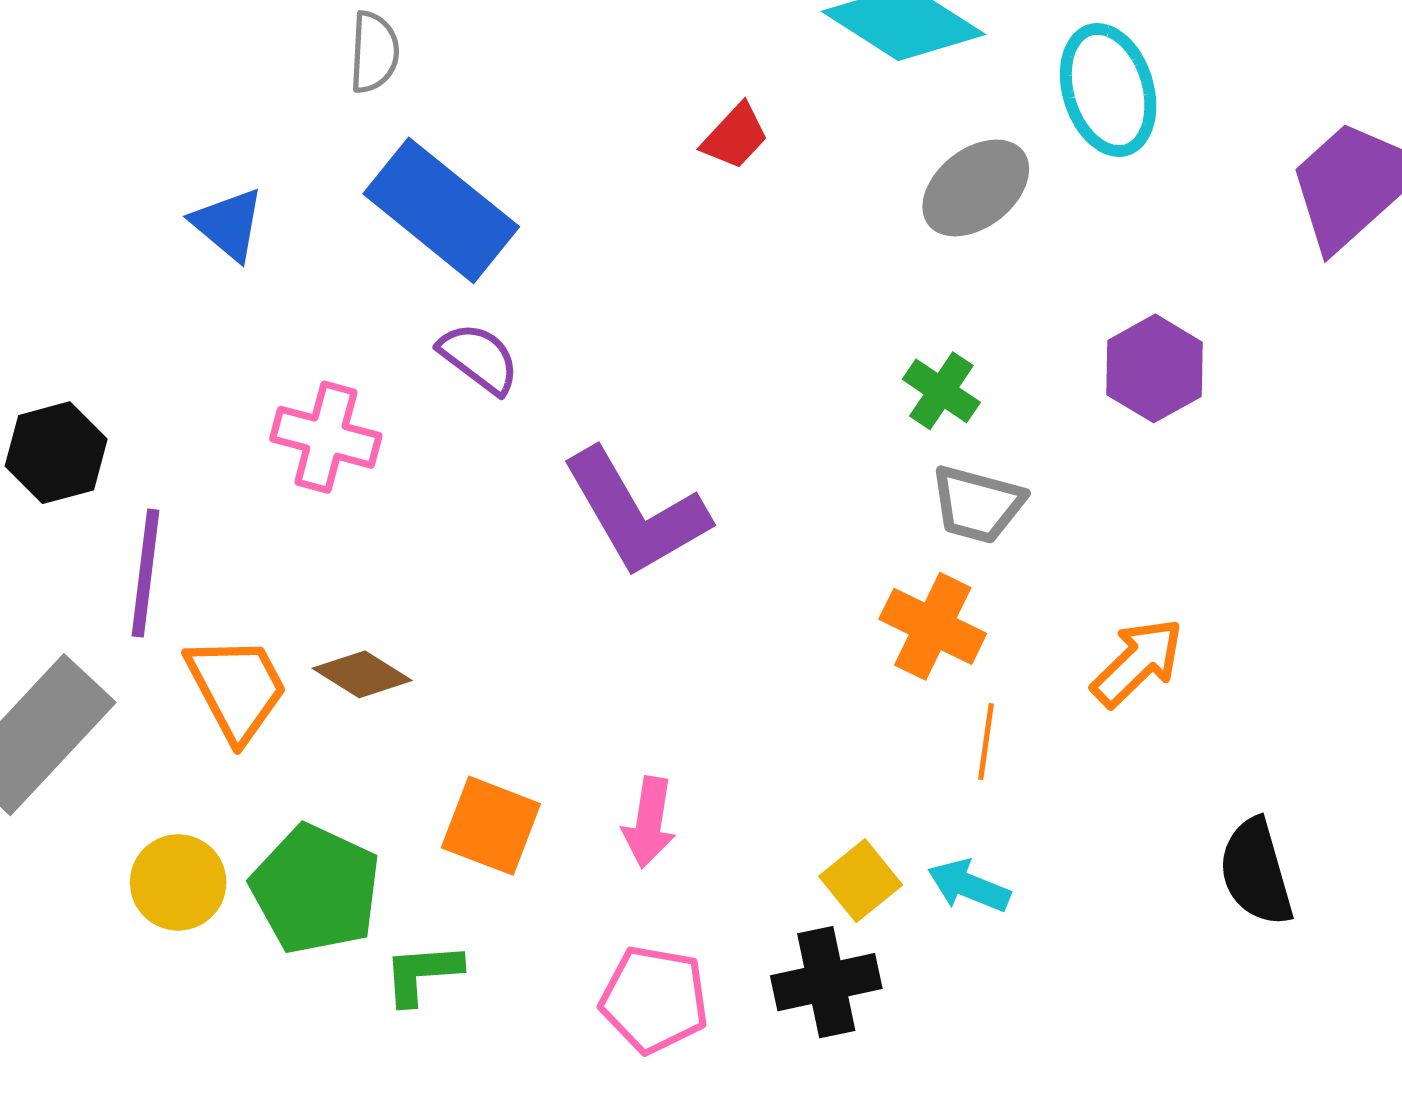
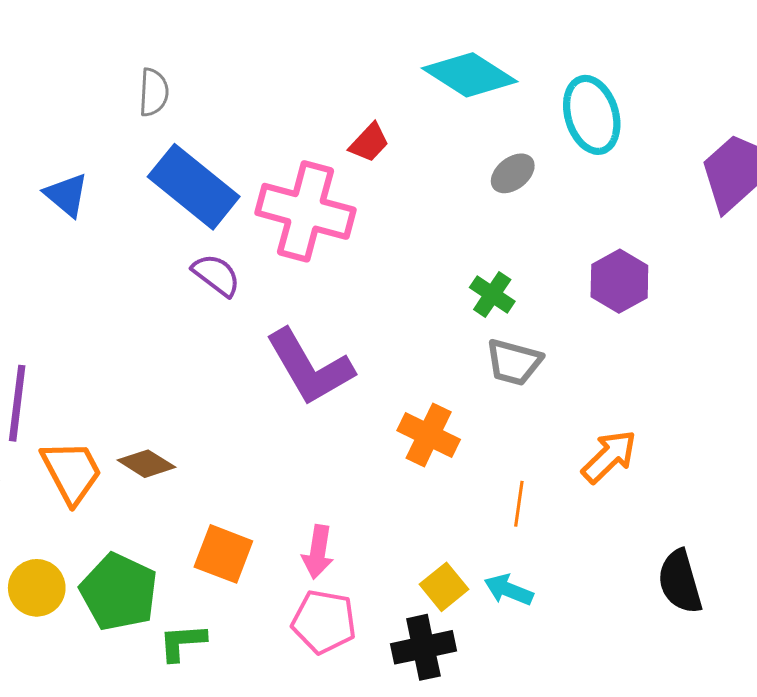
gray ellipse: (976, 188) -> (513, 173), size x0.7
pink cross: (326, 437) -> (305, 211), moved, size x1.5
orange cross: (933, 626) -> (429, 435), moved
pink pentagon: (654, 999) -> (324, 622), moved

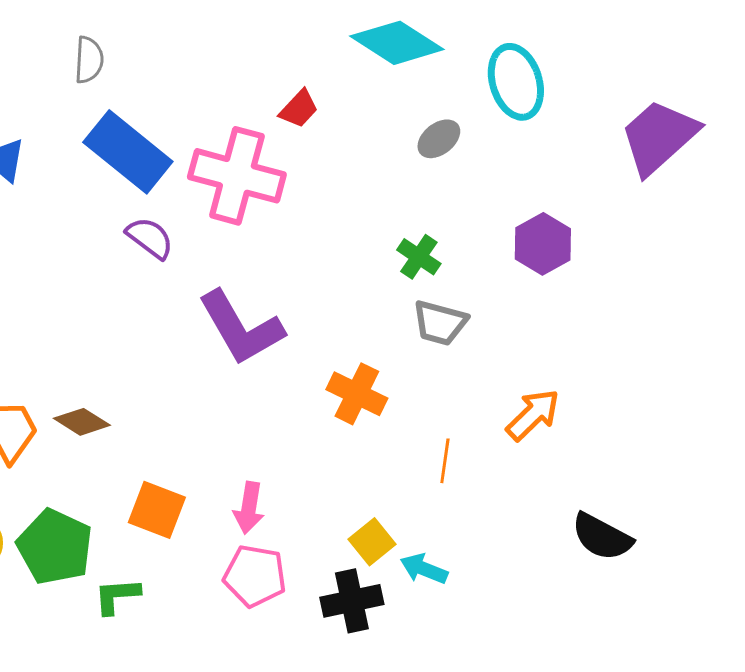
black semicircle: (680, 582) -> (602, 537), turned -46
cyan arrow: (509, 590) -> (424, 569), moved

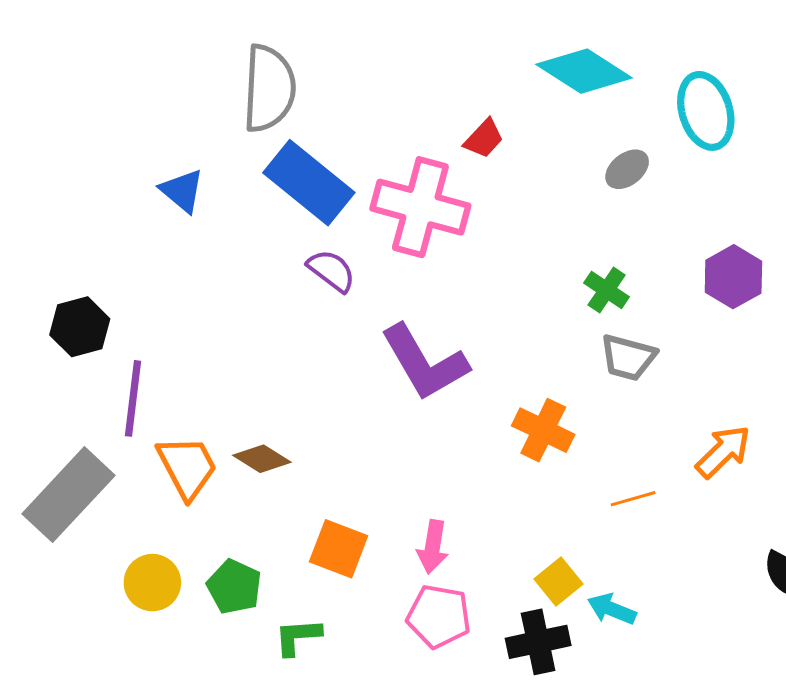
gray semicircle: (89, 60) -> (269, 88), size x1.8
orange line: (445, 461) -> (633, 499), turned 66
green pentagon: (55, 547) -> (234, 587), size x0.7

